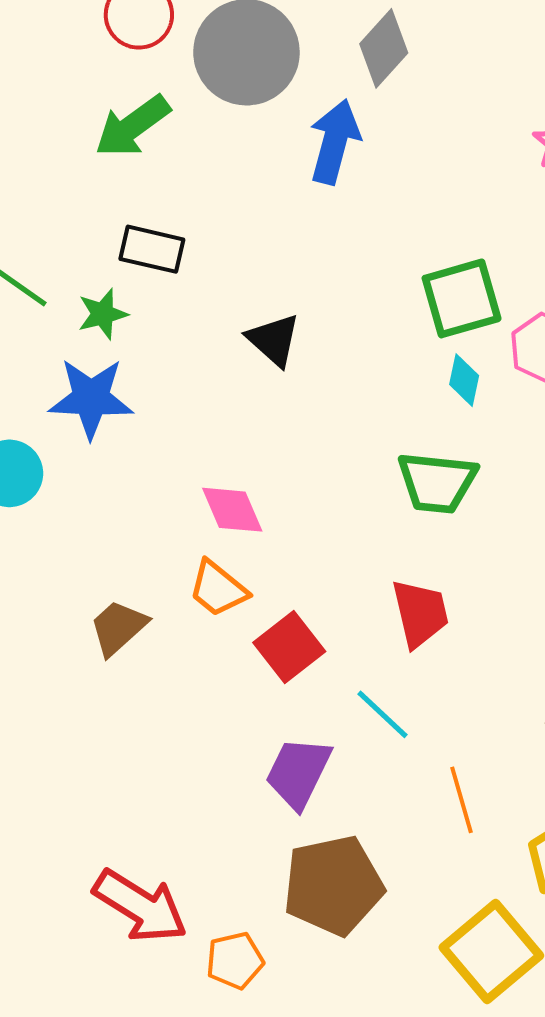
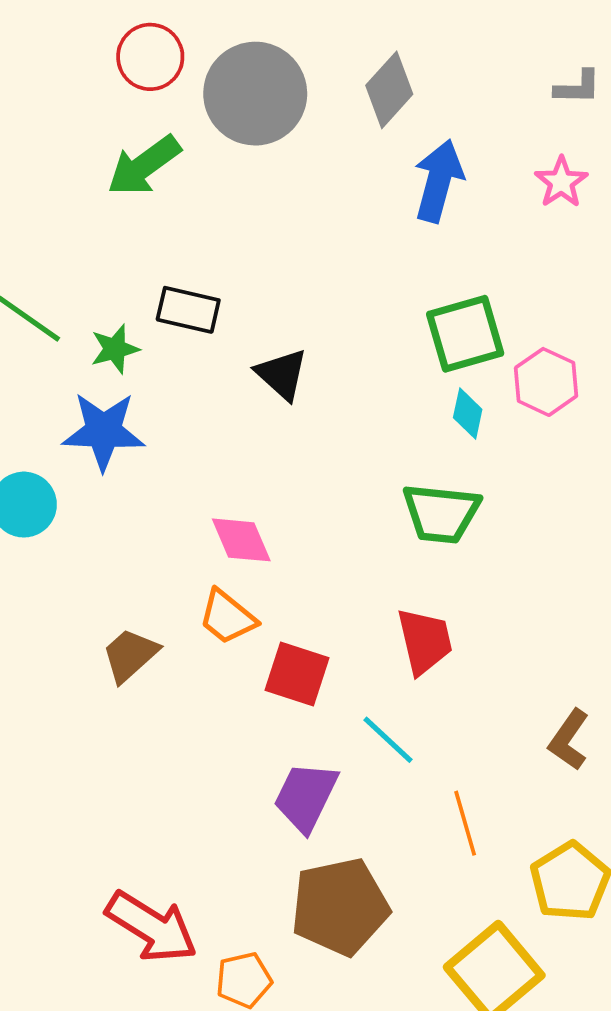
blue arrow: (335, 142) -> (439, 181), moved
black rectangle: (152, 249) -> (188, 310), moved
red square: (289, 647) -> (297, 674), turned -34

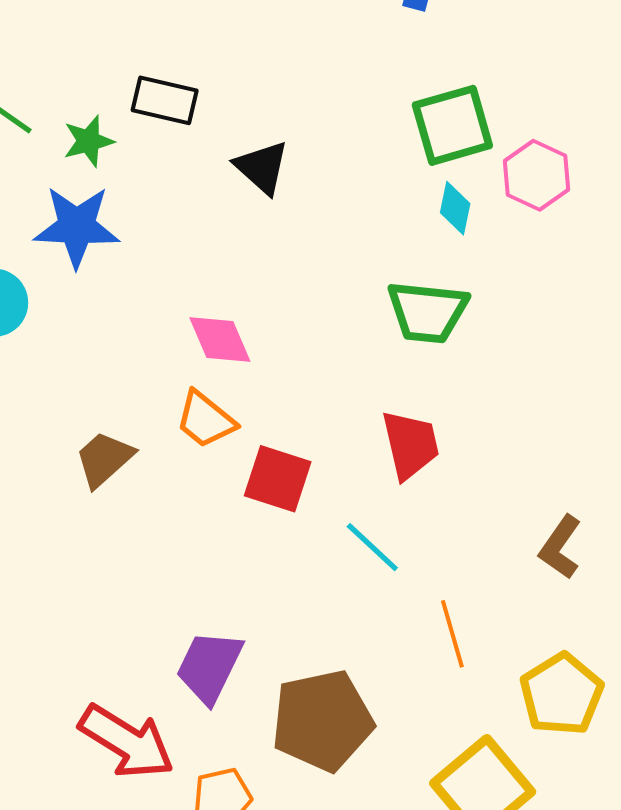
purple trapezoid: (306, 797) -> (209, 667), moved

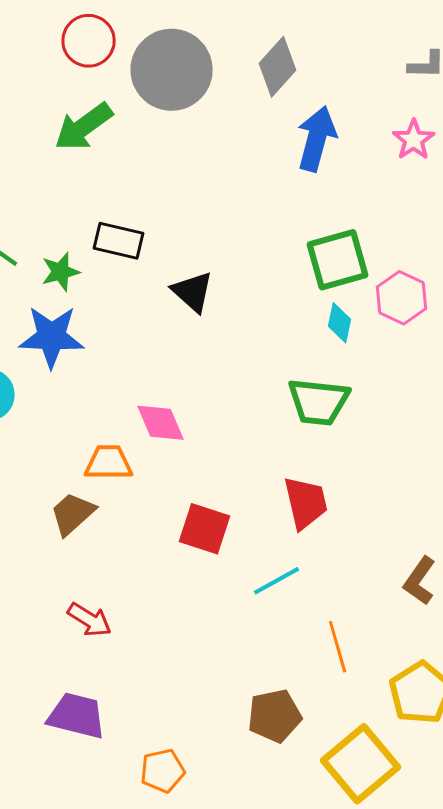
orange trapezoid: (205, 420) -> (109, 463), moved, turned 141
cyan line: (372, 547) -> (277, 581), turned -72
purple trapezoid: (209, 667) -> (77, 716), moved, turned 78
brown pentagon: (322, 721) -> (275, 716), moved, size x0.7
red arrow: (127, 742) -> (90, 620), moved, size x0.6

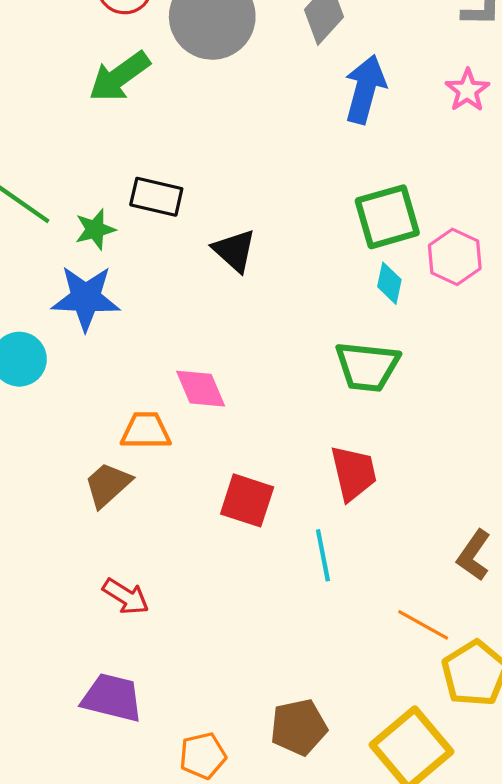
cyan line: (277, 581) -> (323, 555), turned -72
orange line: (338, 647) -> (423, 625), moved, turned -45
brown pentagon: (275, 716) -> (299, 727), moved

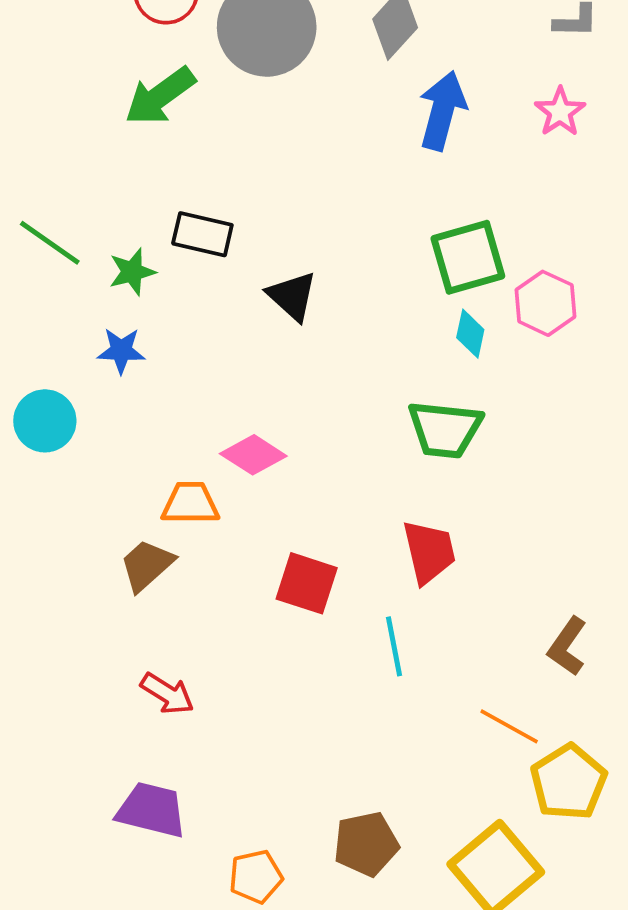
blue star: (86, 298) -> (121, 351), size x0.6
pink diamond: (201, 389) -> (253, 455), turned -34

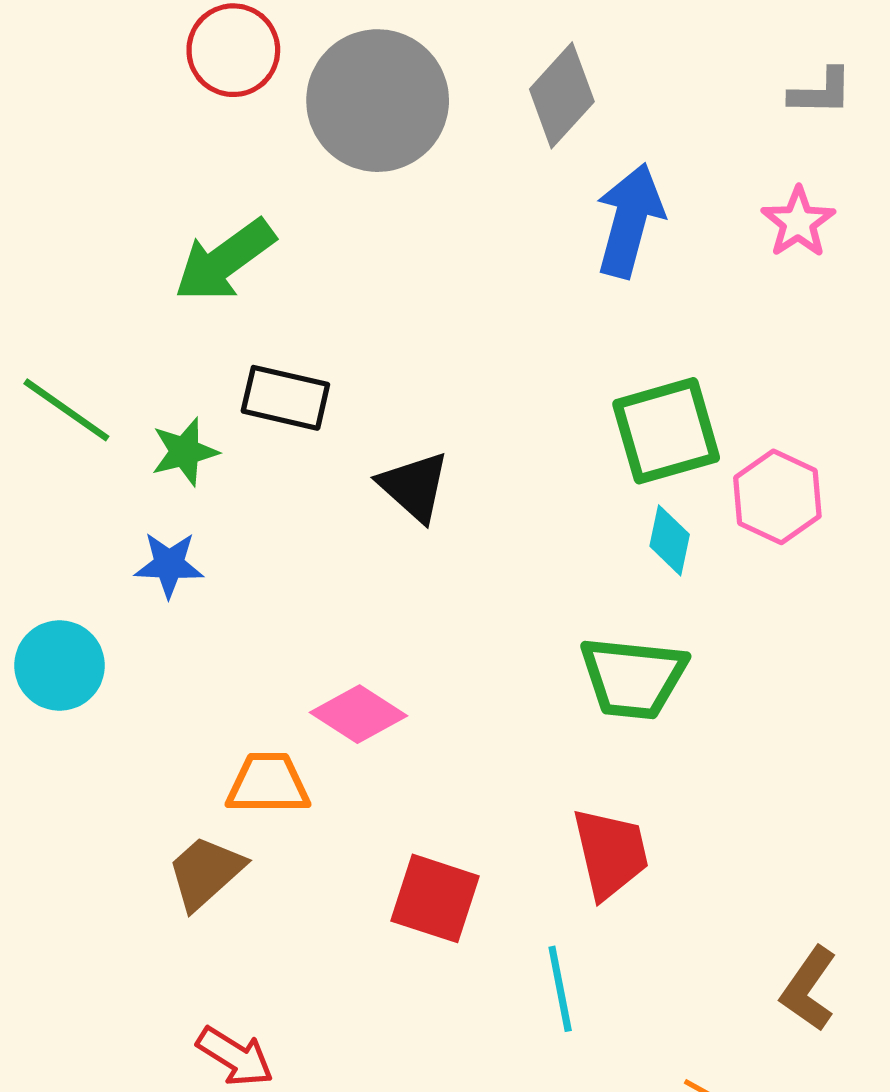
green arrow: (160, 96) -> (225, 260), moved

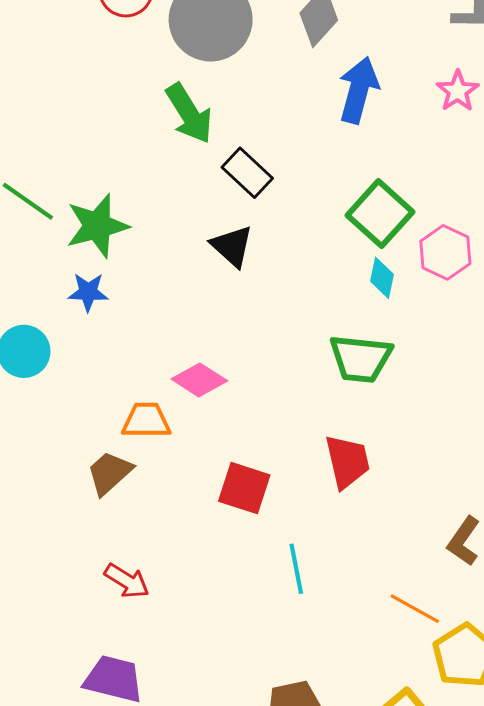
green arrow: (225, 260) -> (189, 114), moved, turned -86
black rectangle: (285, 398) -> (247, 173), moved, turned 30
green square: (666, 431) -> (380, 214), turned -32
green star: (185, 452) -> (97, 226), size x1.6
cyan line: (560, 989) -> (296, 569), moved

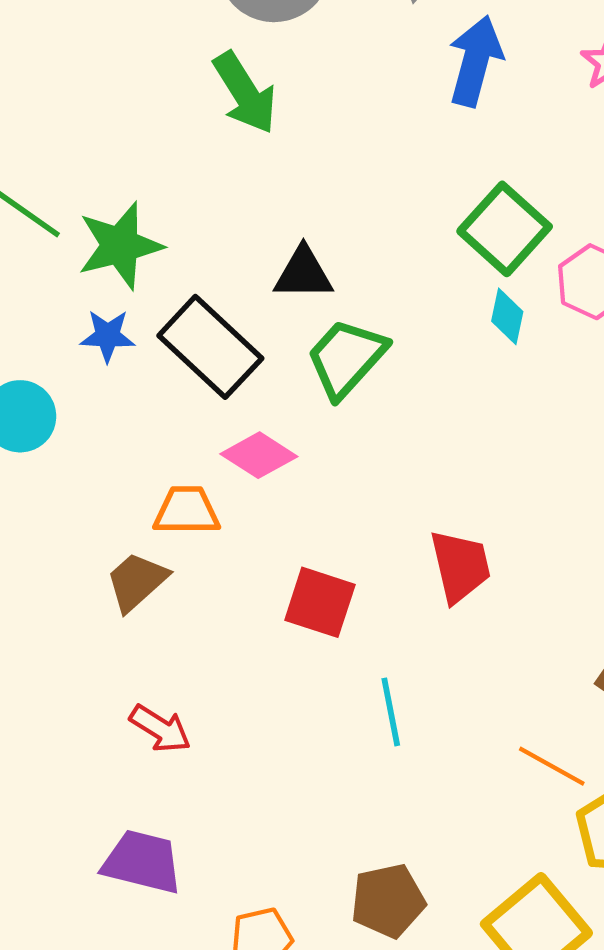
black rectangle: (247, 173) -> (210, 347), moved, size x1.5
black triangle: (232, 246) -> (303, 273), turned -42
green trapezoid: (361, 358) -> (346, 358), moved, turned 126

